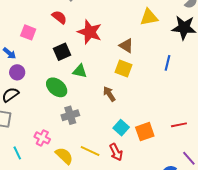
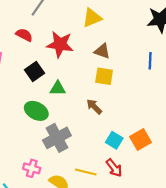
yellow triangle: (149, 17) -> (92, 18), moved
gray cross: (70, 115) -> (57, 138), size x1.4

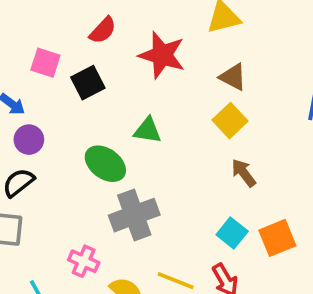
red semicircle: (24, 35) -> (103, 30), turned 98
black square: (34, 71) -> (88, 83), moved
yellow square: (104, 76) -> (230, 121), turned 30
brown arrow: (94, 107) -> (244, 173), moved

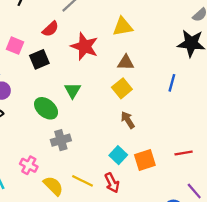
brown triangle: (233, 77) -> (126, 63), turned -30
green triangle: (148, 130) -> (73, 90), turned 48
gray cross: (134, 215) -> (61, 140), size x0.7

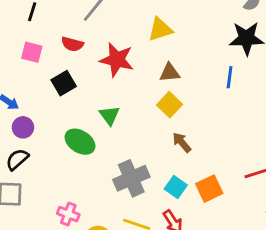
red semicircle: (50, 29) -> (72, 44), turned 66
pink square: (15, 46) -> (32, 52), moved
blue line: (172, 83) -> (230, 77), moved
gray cross: (61, 140) -> (131, 178), moved, size x1.4

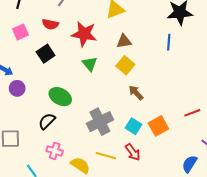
pink square: (32, 52) -> (21, 32), turned -35
green triangle: (109, 115) -> (90, 64), moved
black semicircle: (17, 159) -> (47, 121), moved

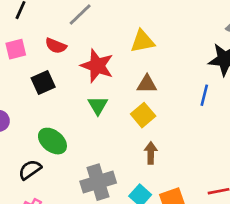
brown arrow: (136, 93) -> (151, 153), turned 35

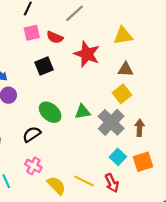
pink square: (16, 49) -> (32, 33), moved
green triangle: (98, 106) -> (83, 112), moved, turned 49
brown arrow: (151, 153) -> (140, 128), moved
gray cross: (98, 182) -> (111, 122), moved, turned -30

